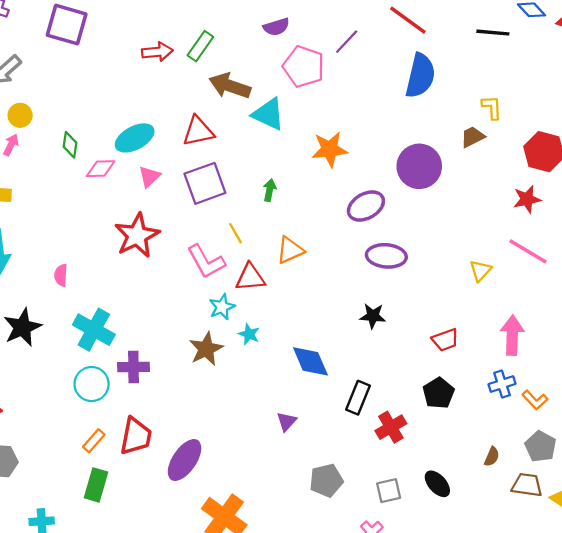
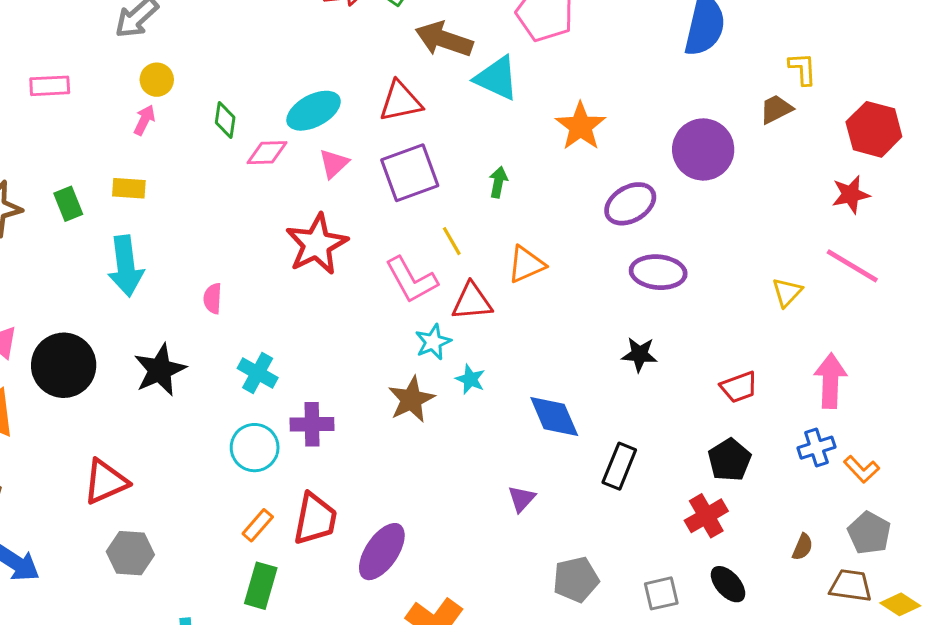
orange star: (330, 149) -> (581, 126), turned -30
cyan cross: (94, 330) -> (258, 373), size x0.7
red cross: (391, 427) -> (706, 516), moved

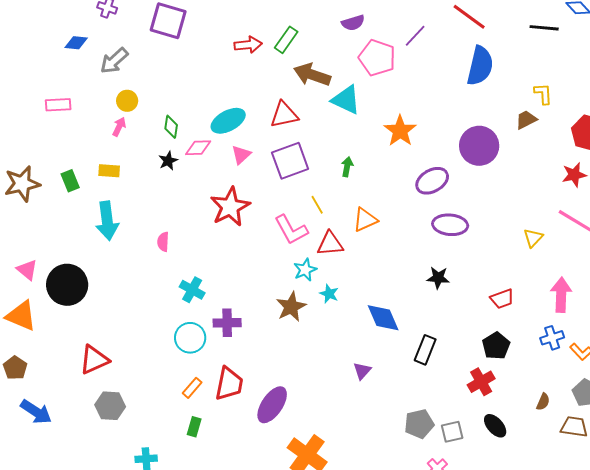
black star: (160, 370) -> (168, 161), moved, size x0.6
gray pentagon: (576, 579) -> (419, 424), moved
green rectangle: (261, 586) -> (194, 427), size x0.7

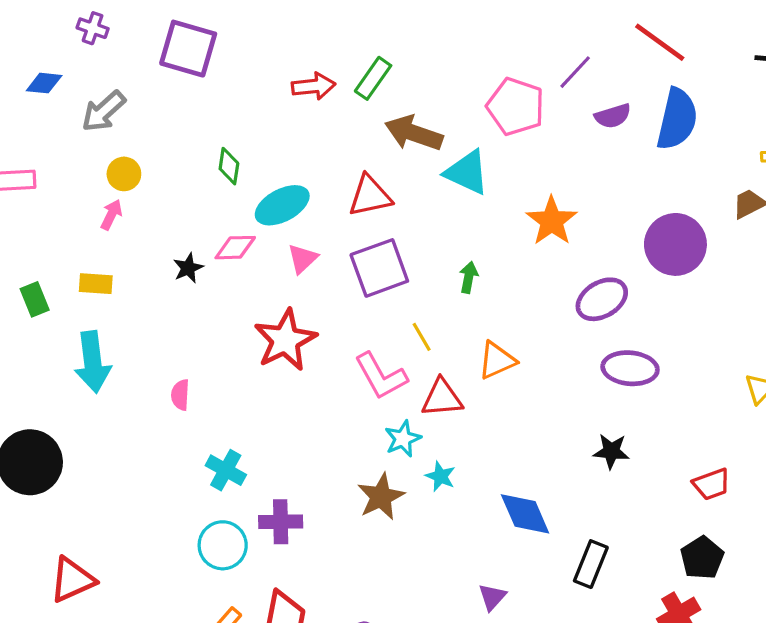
purple semicircle: (353, 23) -> (613, 116), moved
green diamond: (171, 127) -> (229, 166), moved

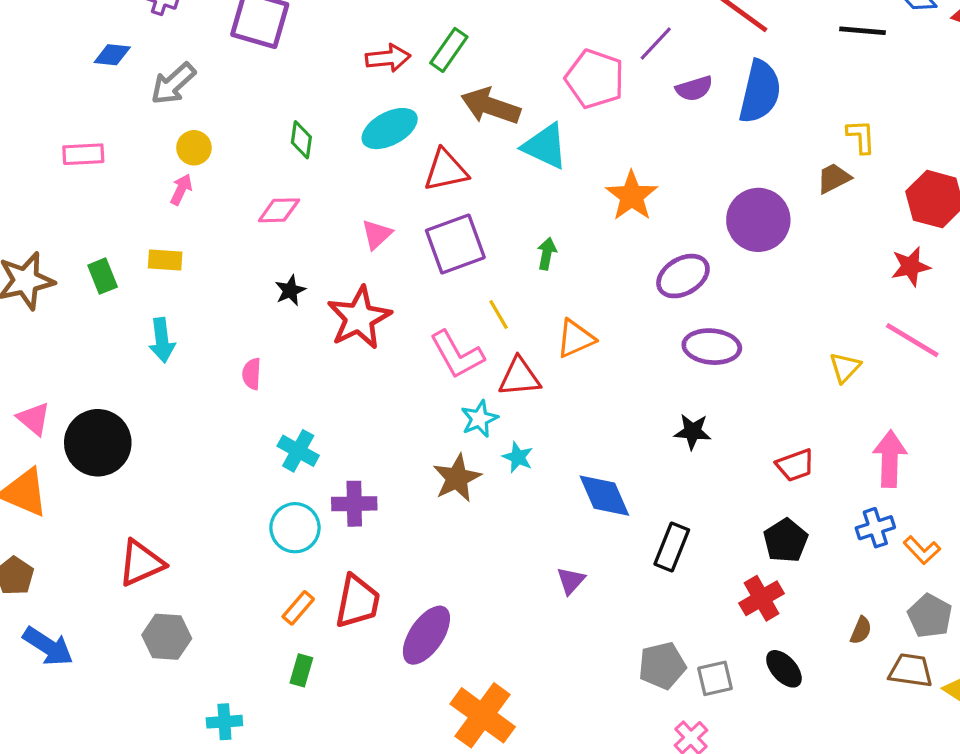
cyan ellipse: (282, 205) -> (390, 129), moved
pink diamond: (235, 248) -> (279, 210), moved
black star: (188, 268) -> (290, 290), moved
cyan arrow: (93, 362) -> (162, 340), size x0.7

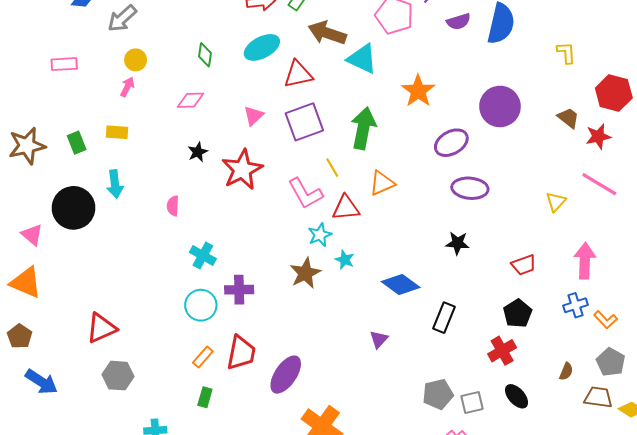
brown trapezoid: (834, 178) -> (568, 118), moved, turned 65
green arrow: (547, 254) -> (363, 128), size x2.0
black circle: (98, 443) -> (73, 208), moved
blue diamond: (604, 496) -> (401, 284), turned -30

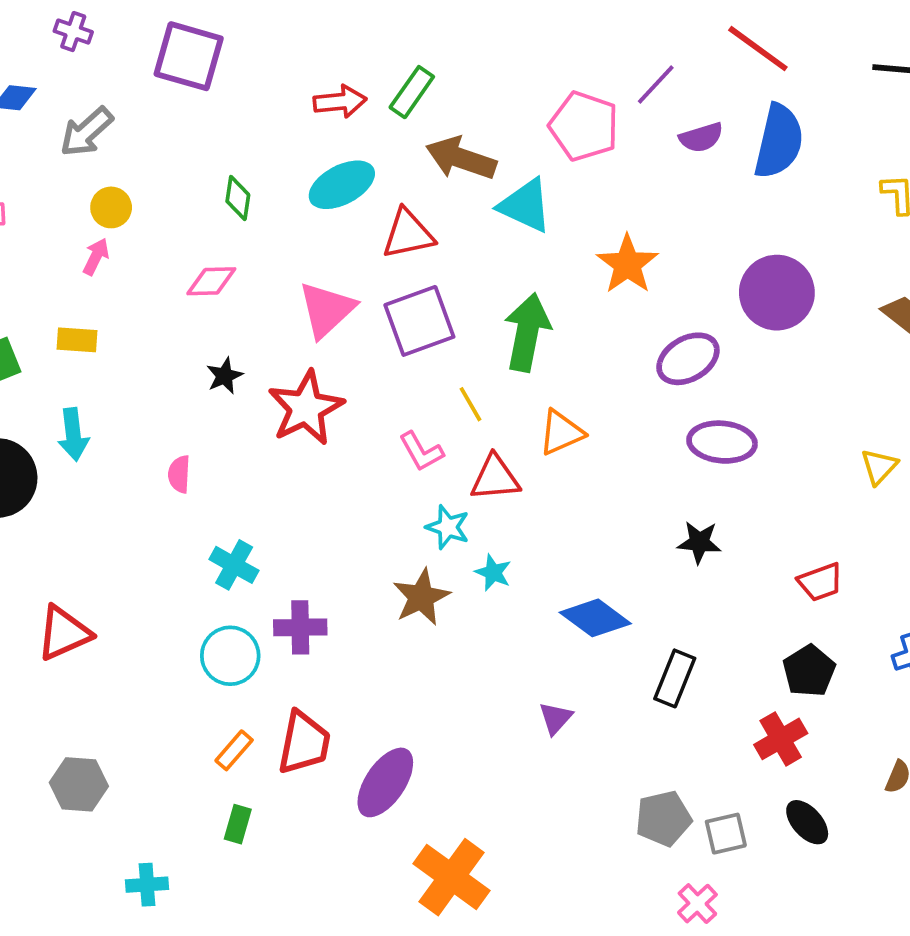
pink triangle: (254, 116) -> (327, 310), size x1.6
pink L-shape: (305, 193) -> (421, 451), size x0.7
cyan star: (320, 235) -> (448, 527), turned -30
red triangle: (101, 328) -> (64, 633), moved

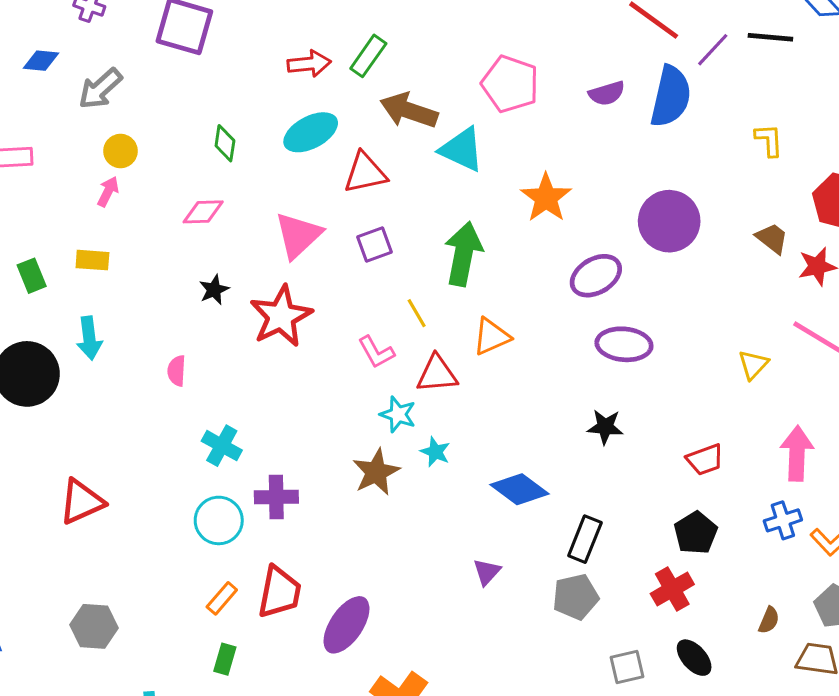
purple line: (656, 85) -> (713, 50), moved
purple square: (419, 321) -> (375, 245), size x0.6
gray pentagon: (663, 818) -> (576, 597), moved

